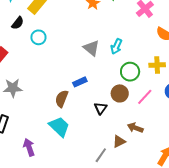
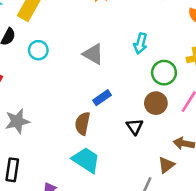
gray triangle: (91, 48) -> (93, 54), moved

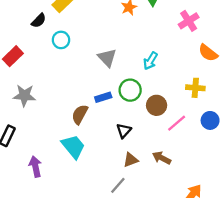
green circle: (164, 73) -> (130, 90), moved
brown circle: (156, 103) -> (157, 105), moved
brown triangle: (166, 165) -> (131, 160), moved

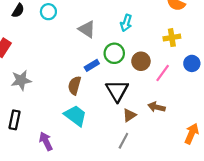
cyan circle: (61, 40) -> (48, 12), moved
black triangle: (124, 131) -> (117, 91), size x1.6

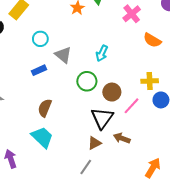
cyan circle: (48, 12) -> (40, 39), moved
yellow cross: (172, 38) -> (150, 81), moved
blue rectangle: (92, 65) -> (39, 70), moved
black triangle: (117, 91) -> (102, 118), moved

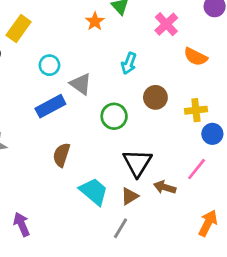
cyan arrow: (102, 53) -> (129, 63), moved
blue rectangle: (39, 70) -> (50, 106), size x1.5
brown circle: (112, 92) -> (155, 97), moved
pink line: (132, 106) -> (197, 169), moved
cyan trapezoid: (42, 137) -> (94, 191), moved

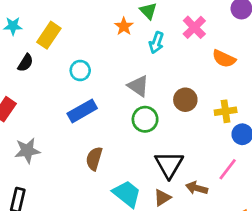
cyan arrow: (129, 63) -> (156, 43), moved
gray triangle: (81, 84) -> (138, 86), moved

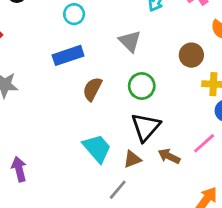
brown circle: (185, 100) -> (191, 55), moved
green circle: (145, 119) -> (142, 86), moved
brown semicircle: (94, 159) -> (92, 89), moved

